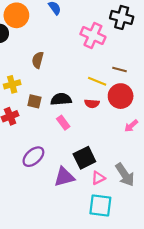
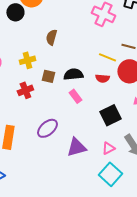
black square: (84, 158) -> (110, 115), moved
cyan square: (100, 206) -> (110, 174), turned 35

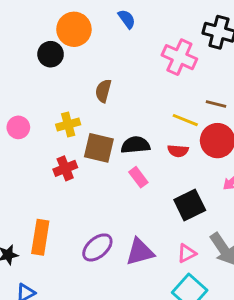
brown square: (48, 76) -> (99, 148), size x1.5
purple ellipse: (47, 128) -> (97, 247), moved

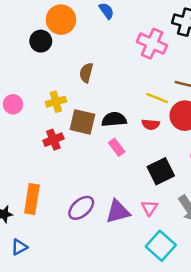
pink triangle: (187, 253) -> (149, 208), moved, turned -30

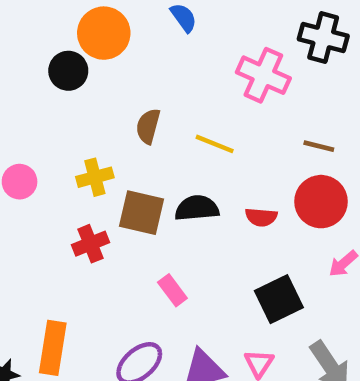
yellow line: (157, 98) -> (215, 144), moved
pink rectangle: (117, 147) -> (172, 290), moved

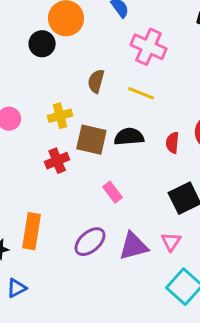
pink cross: (263, 75) -> (148, 47), moved
red semicircle: (261, 217) -> (172, 143), turned 90

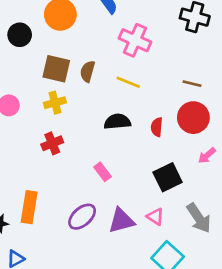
black circle: (42, 44) -> (20, 35), moved
brown square: (91, 140) -> (56, 69), moved
pink triangle: (171, 242) -> (155, 217), turned -30

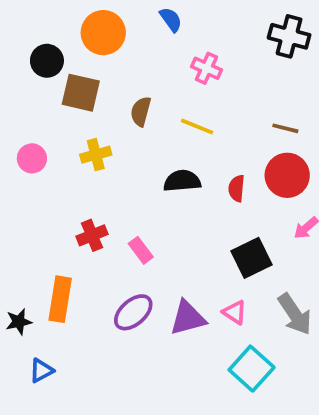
pink cross: (135, 40) -> (206, 68), size x0.7
brown square: (56, 69) -> (81, 93), moved
red cross: (52, 143) -> (92, 235), moved
pink rectangle: (102, 172) -> (141, 250), moved

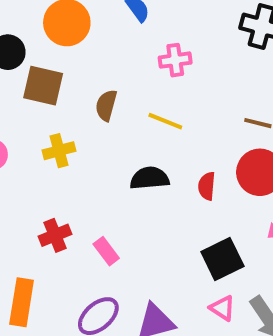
pink cross: (206, 68) -> (175, 60), turned -32
pink triangle: (235, 312) -> (222, 308), moved

